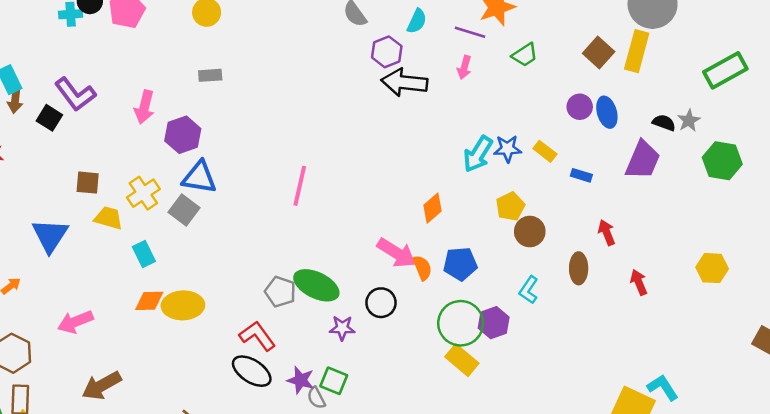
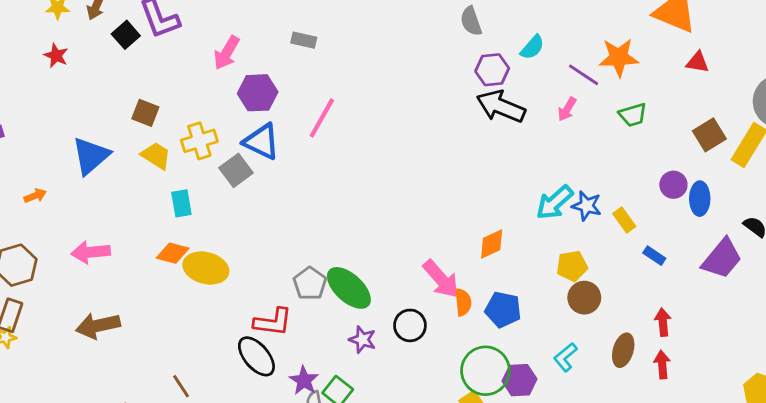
pink line: (300, 186) -> (322, 118), moved
red arrow: (639, 282) -> (662, 365), moved
red L-shape: (257, 336) -> (273, 322), turned 117

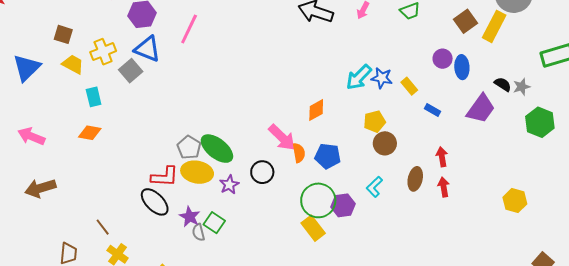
pink arrow: (91, 252) -> (31, 136), turned 32
yellow ellipse: (206, 268) -> (197, 172), moved
purple star: (362, 340) -> (229, 185), turned 30

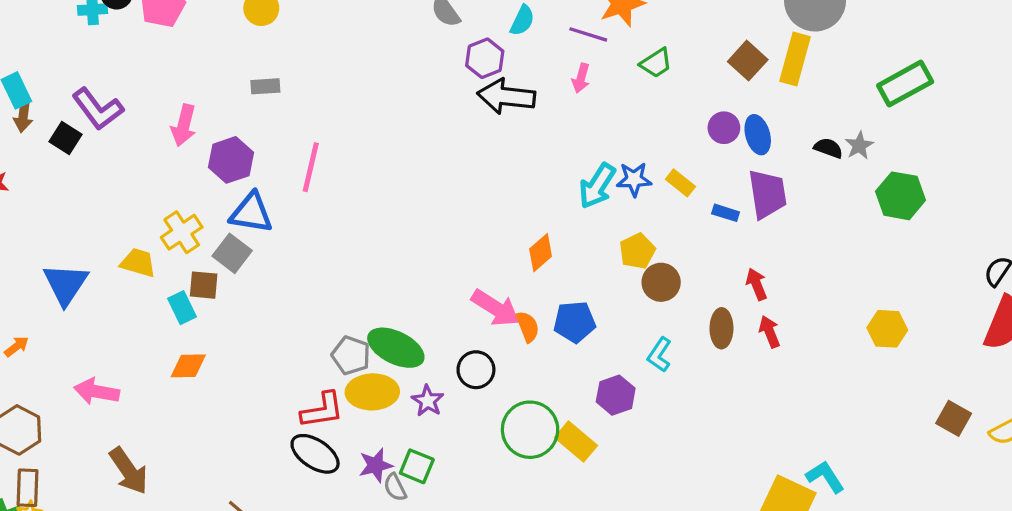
brown square: (63, 34) -> (204, 285), moved
purple trapezoid: (481, 109) -> (767, 194), moved, turned -32
brown arrow: (40, 188) -> (129, 471), turned -96
green circle: (318, 200) -> (530, 430), moved
purple star: (190, 217) -> (376, 465), turned -30

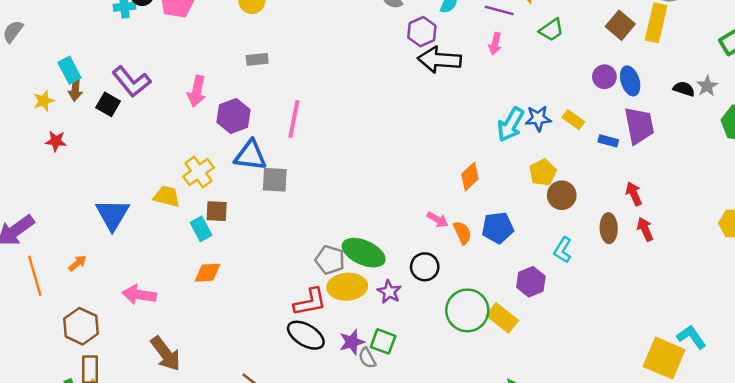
gray square: (232, 253) -> (275, 180), moved, turned -32
pink arrow: (496, 308) -> (438, 220), size x0.6

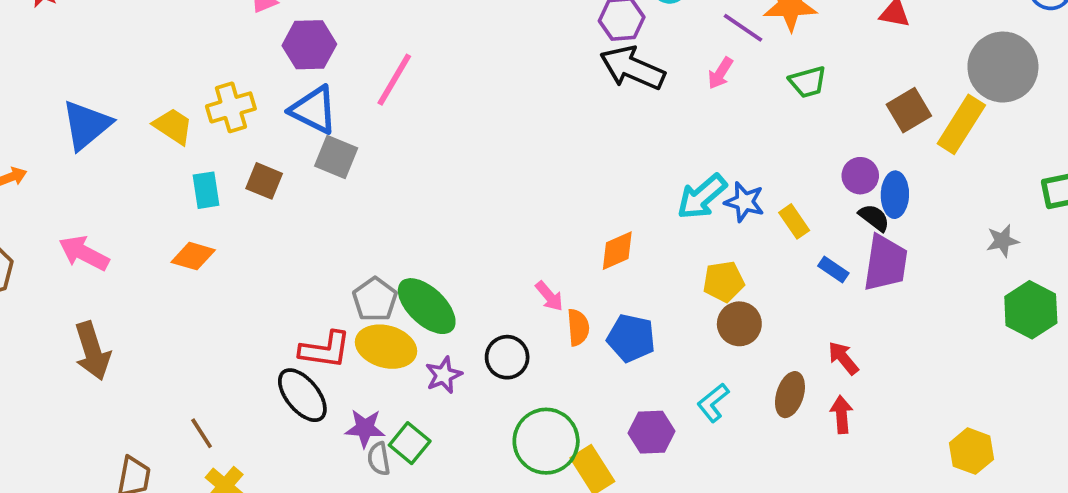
black semicircle: (684, 89) -> (874, 218), moved
red arrow: (634, 194) -> (843, 358), turned -35
brown square: (217, 211) -> (264, 181), moved

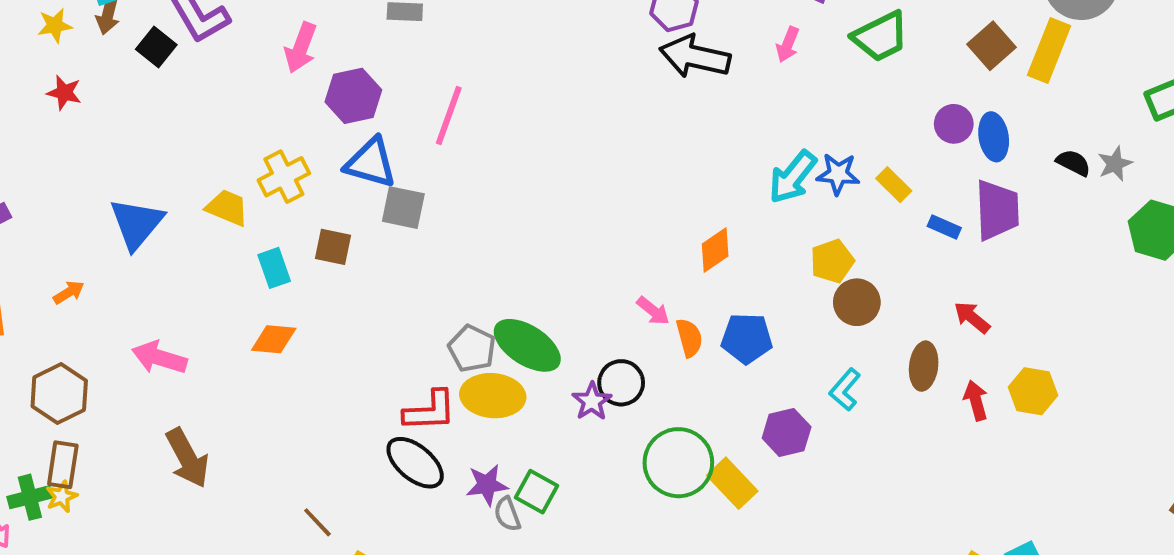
green trapezoid: (808, 82) -> (880, 36), size x1.4
black semicircle: (874, 218) -> (1073, 163), moved
purple star: (444, 375) -> (592, 401), moved
red arrow: (841, 414) -> (976, 400), moved
yellow hexagon: (971, 451) -> (1033, 391), moved

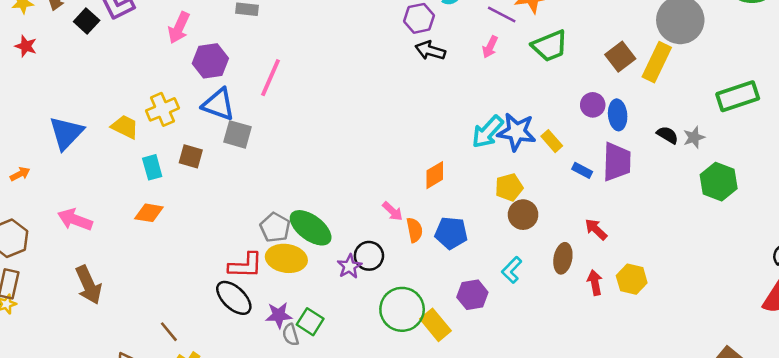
black arrow: (695, 56) -> (430, 51), size x0.7
blue star: (838, 174) -> (517, 132), size x1.4

